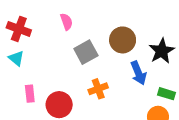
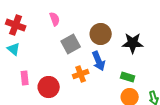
black star: (162, 51) -> (133, 43), turned 30
blue arrow: (138, 73) -> (99, 61), moved
green rectangle: (167, 94) -> (128, 77), moved

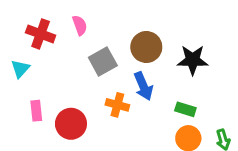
red cross: (16, 25) -> (41, 34), moved
cyan triangle: (14, 49) -> (20, 69), turned 32
orange cross: (81, 74) -> (117, 105), turned 35

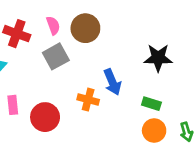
brown circle: (146, 47) -> (85, 28), moved
gray square: (103, 61) -> (56, 56), moved

